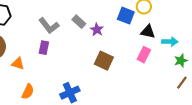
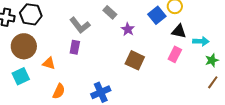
blue square: (126, 16) -> (157, 15), turned 30
gray rectangle: (79, 22) -> (110, 12), moved

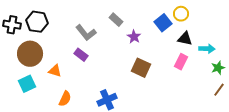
purple rectangle: (75, 47) -> (81, 55), turned -64

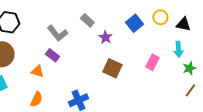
yellow circle: (181, 14) -> (160, 17), moved
black triangle: (185, 39) -> (183, 24), moved
cyan arrow: (207, 49) -> (178, 49), turned 84
orange triangle: (55, 71) -> (37, 71), moved

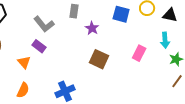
gray rectangle: (87, 20) -> (74, 11), turned 56
blue square: (134, 23) -> (121, 14), turned -36
orange triangle: (37, 71) -> (24, 62), turned 32

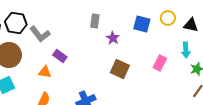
gray L-shape: (44, 24) -> (40, 34), moved
orange triangle: (24, 62) -> (45, 72), turned -40

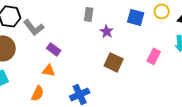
orange triangle: (45, 72) -> (49, 70), moved

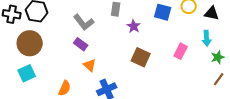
gray L-shape: (34, 27) -> (84, 22), moved
orange triangle: (49, 70) -> (90, 65), moved, turned 32

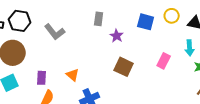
gray L-shape: (84, 22) -> (55, 32), moved
purple rectangle: (81, 44) -> (42, 78), moved, turned 56

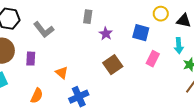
blue square: (146, 22) -> (141, 33), moved
brown square: (124, 67) -> (113, 65), turned 30
purple rectangle: (42, 78) -> (31, 59), moved

